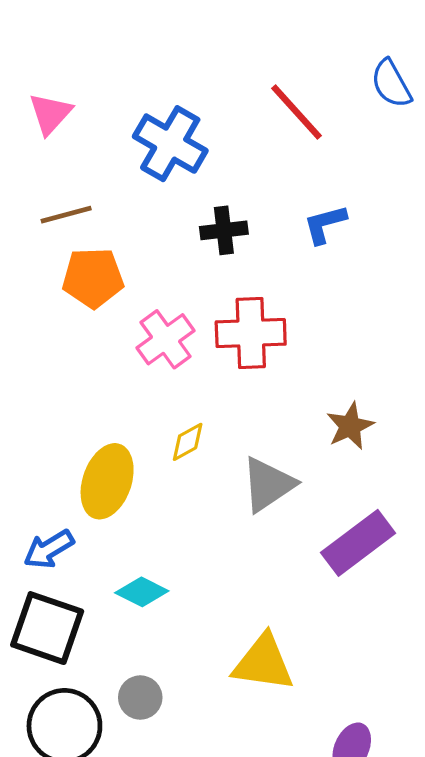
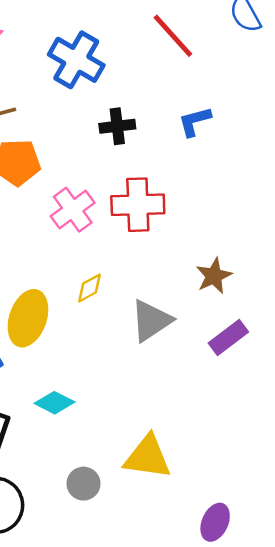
purple rectangle: (358, 543) -> (228, 338), moved, size x0.7
gray circle: (140, 698) -> (83, 484), moved

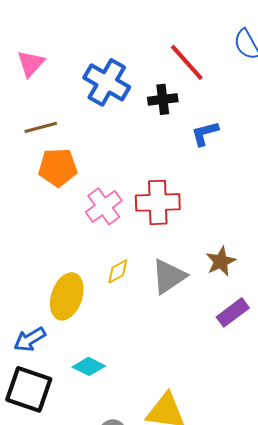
black cross: (117, 126) -> (163, 99), moved
gray triangle: (151, 321) -> (169, 276), moved

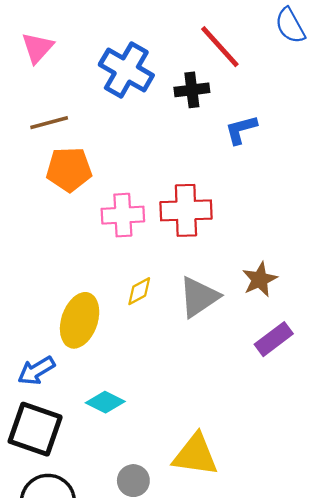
pink cross: (104, 206) -> (123, 215), turned 33

